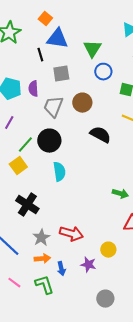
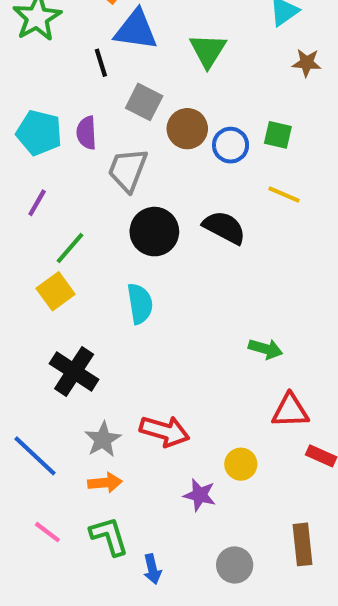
blue circle: (103, 72) -> (231, 145), moved
gray square: (61, 74) -> (144, 102), turned 36
brown circle: (82, 103) -> (187, 129), moved
black circle: (49, 141) -> (154, 232), moved
blue arrow: (61, 269) -> (152, 569), moved

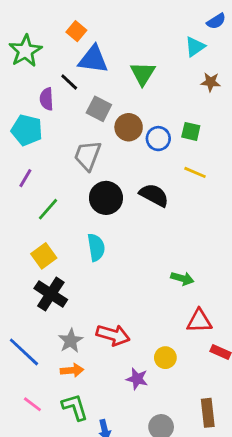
black line: (101, 63) -> (69, 82), turned -30
purple semicircle: (86, 133) -> (47, 99), moved
yellow square: (56, 291) -> (44, 256), moved

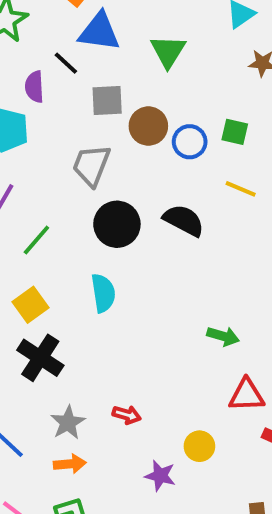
gray square: (99, 109) -> (107, 100), turned -30
red arrow: (113, 335) -> (127, 415), size x0.6

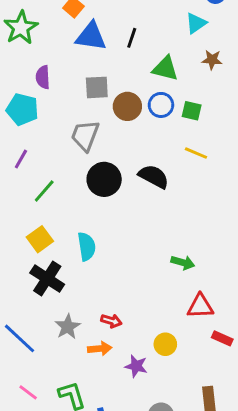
green triangle: (168, 51) -> (165, 68), moved, turned -48
black line: (66, 63) -> (132, 38), moved, turned 66
blue circle: (190, 142) -> (161, 105), moved
cyan semicircle: (103, 293) -> (87, 246), moved
orange arrow: (70, 464) -> (100, 349), moved

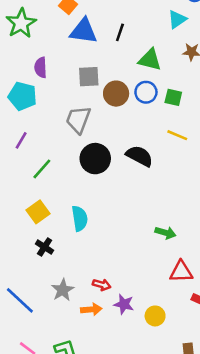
black cross: (47, 279) -> (45, 247), size x0.6
yellow circle: (165, 344) -> (155, 316), moved
purple star: (136, 366) -> (124, 304), moved

